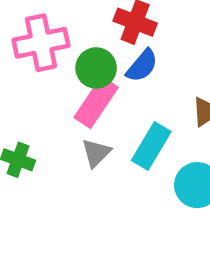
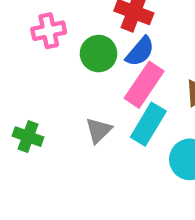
pink cross: (41, 43) -> (49, 31), size x0.7
pink rectangle: (96, 102) -> (144, 85), moved

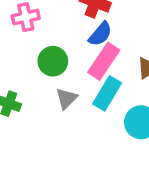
green circle: (99, 54) -> (53, 61), moved

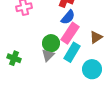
green circle: (53, 61) -> (51, 43), moved

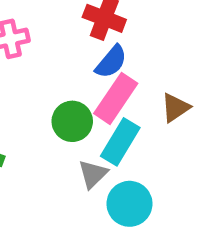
gray triangle: (48, 55) -> (93, 174), moved
cyan circle: (92, 69) -> (129, 204), moved

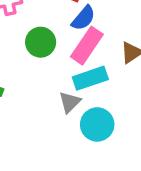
green circle: (72, 121) -> (41, 42), moved
cyan rectangle: (120, 142) -> (90, 78), turned 40

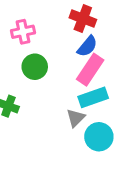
green circle: (41, 42) -> (35, 67), moved

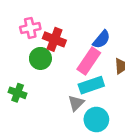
red cross: (83, 19) -> (54, 39), moved
blue semicircle: (87, 46) -> (101, 39), moved

